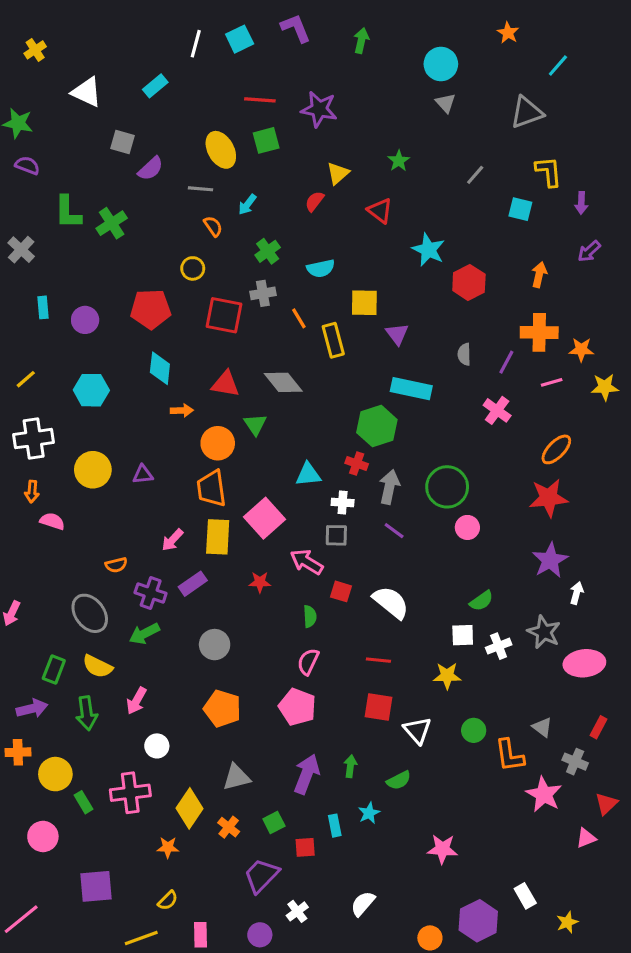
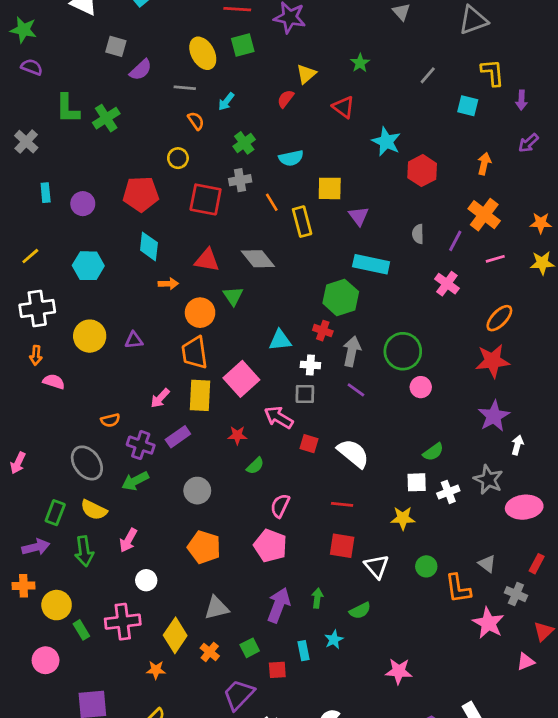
orange cross: (539, 332) -> (484, 215), turned 36
orange star: (581, 350) -> (541, 223), moved
green semicircle: (310, 616) -> (255, 466), moved, turned 48

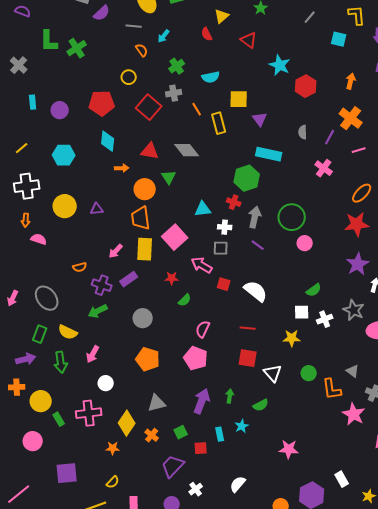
red semicircle: (286, 99) -> (207, 34), turned -64
red square: (206, 199) -> (149, 107), turned 30
gray ellipse: (87, 463) -> (47, 298), moved

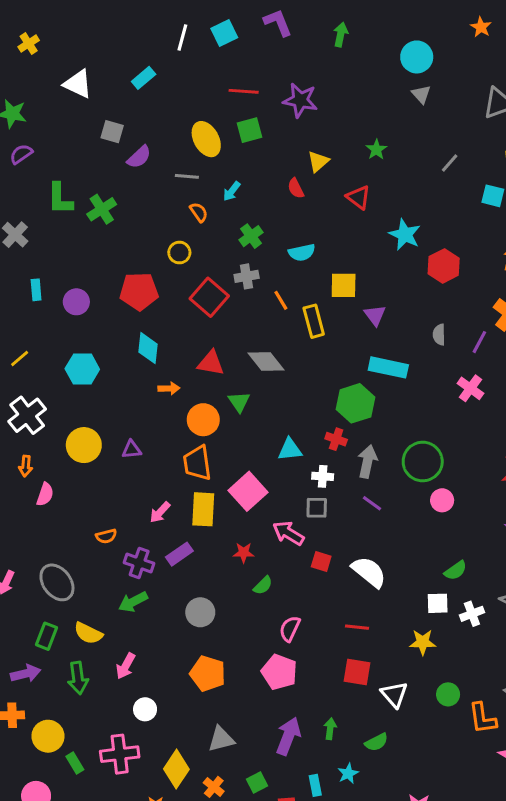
purple semicircle: (23, 11) -> (21, 154), turned -56
white cross: (27, 186) -> (27, 415), turned -30
pink semicircle: (39, 239) -> (45, 494), turned 91

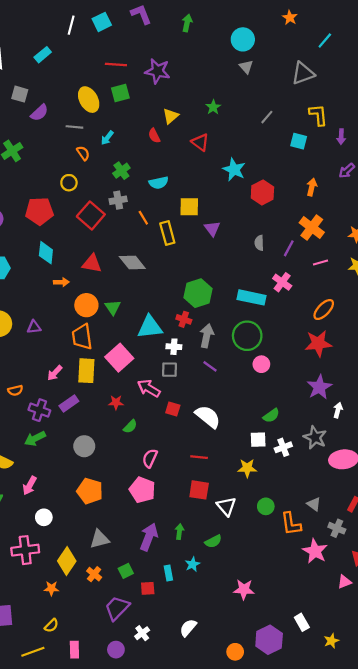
cyan rectangle: (388, 367) -> (252, 297), moved
green triangle: (239, 402) -> (113, 307), moved
cyan triangle: (290, 450) -> (150, 327), size x1.4

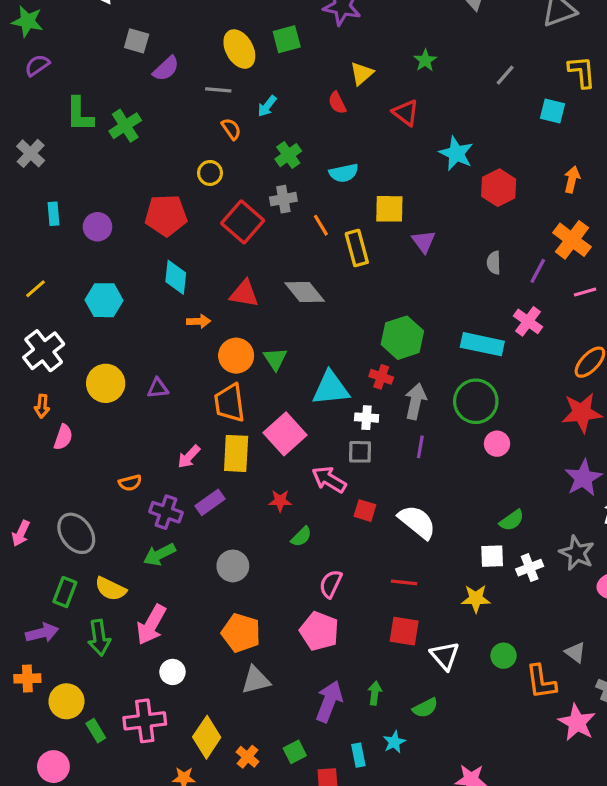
purple line: (210, 366) -> (420, 447), turned 64
pink arrow: (30, 486) -> (151, 625), size x1.4
gray triangle: (100, 539) -> (256, 680), moved

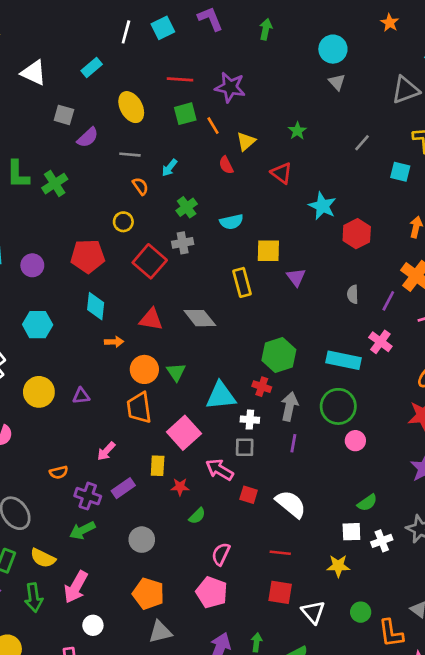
yellow ellipse: (239, 49) -> (131, 107), moved
orange line: (321, 225) -> (213, 126), moved
yellow rectangle: (236, 453) -> (158, 466), moved, size x0.7

